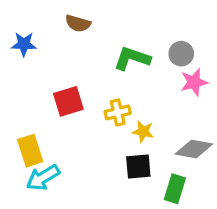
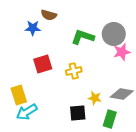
blue star: (24, 44) -> (33, 28), moved
gray circle: (181, 54) -> (114, 34), size x1.5
yellow star: (143, 132) -> (95, 98), moved
black square: (138, 166) -> (78, 113), moved

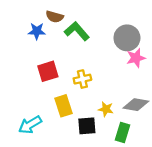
green L-shape: (83, 37) -> (77, 31), moved, turned 30
yellow rectangle: (19, 95) -> (63, 106), moved

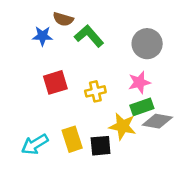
pink star: (136, 58) -> (139, 82), moved
yellow rectangle: (63, 106) -> (72, 139), moved
yellow star: (106, 109) -> (123, 126), size x1.5
green rectangle: (123, 133) -> (142, 107), moved, turned 54

